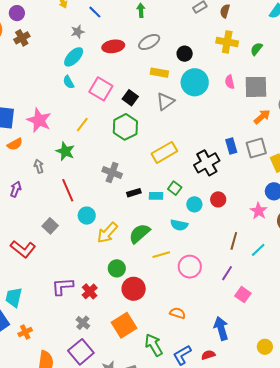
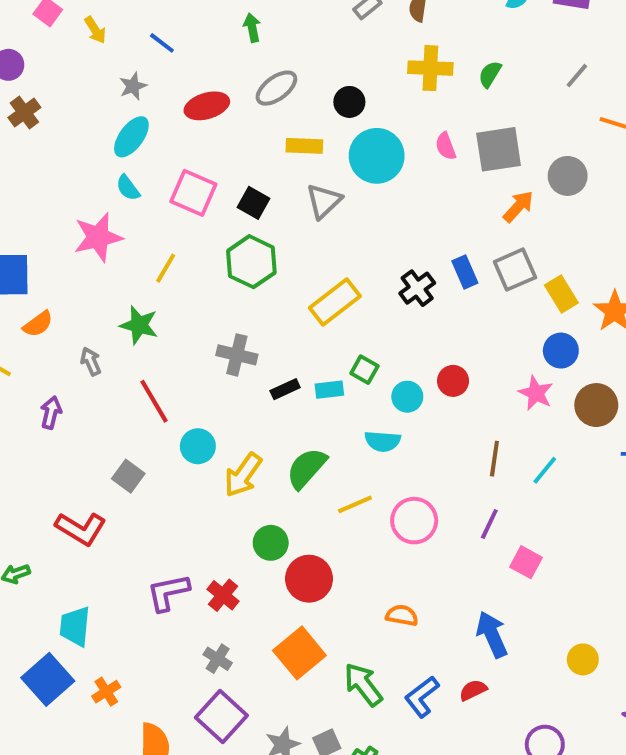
pink star: (39, 120) -> (98, 237), moved, turned -30
black cross: (207, 163) -> (417, 288), moved, size x0.7

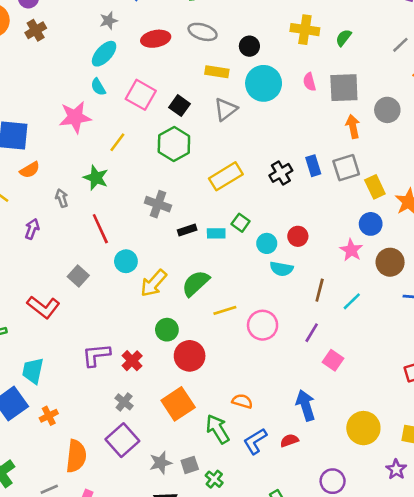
gray ellipse: (276, 88) -> (203, 32), turned 48
orange arrow: (518, 206) -> (353, 127), turned -60
cyan semicircle: (383, 441) -> (281, 269), moved
orange semicircle: (402, 615) -> (242, 401), moved
yellow circle: (583, 659) -> (363, 428), size x1.6

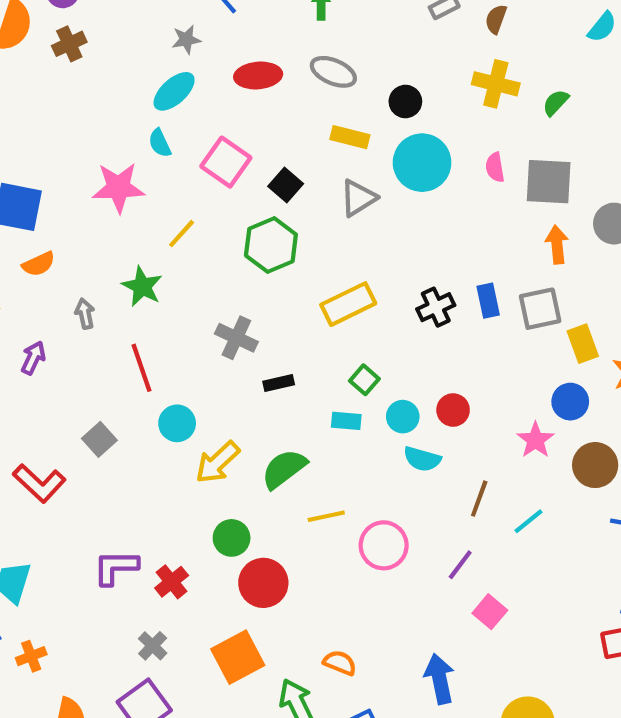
cyan rectangle: (216, 233) -> (346, 421), moved

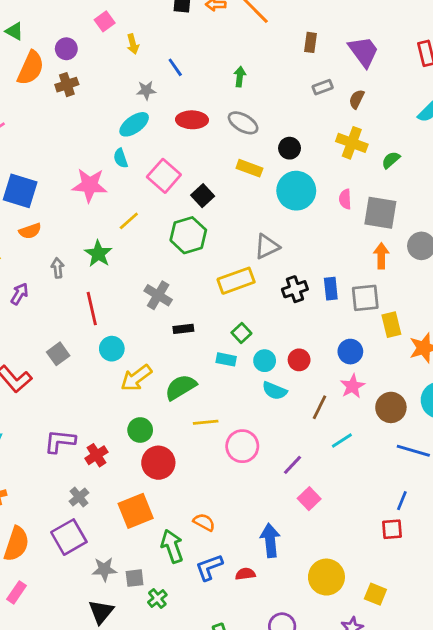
gray triangle: (358, 198) -> (267, 246), moved
blue circle: (570, 402) -> (350, 352), moved
brown line: (479, 499) -> (319, 407), moved

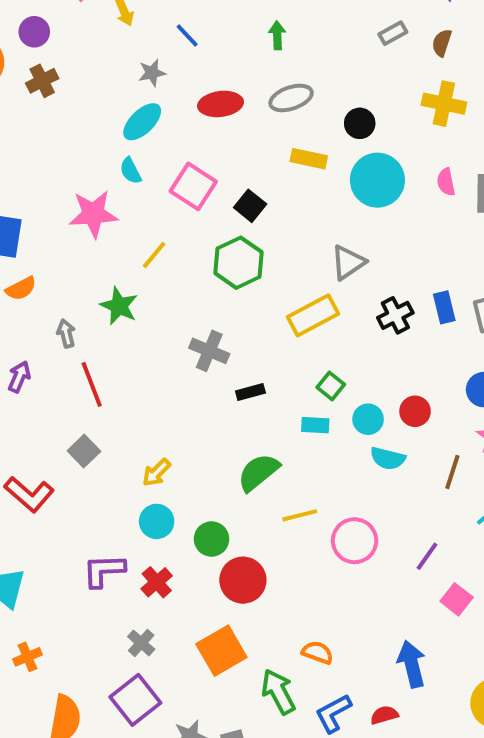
gray ellipse: (243, 123) -> (291, 98), turned -40
red line: (92, 309) -> (92, 384), moved
cyan circle: (112, 349) -> (157, 521), moved
yellow arrow: (136, 378) -> (157, 472), moved, size x0.7

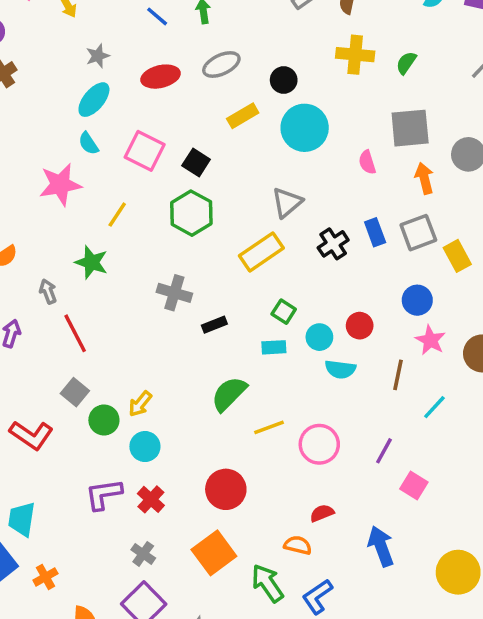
blue line: (187, 35) -> (157, 16), moved
yellow rectangle: (309, 159) -> (243, 116), turned -36
pink semicircle: (446, 182) -> (367, 162), moved
green circle: (211, 539) -> (104, 420), moved
red semicircle: (384, 715) -> (322, 513), moved

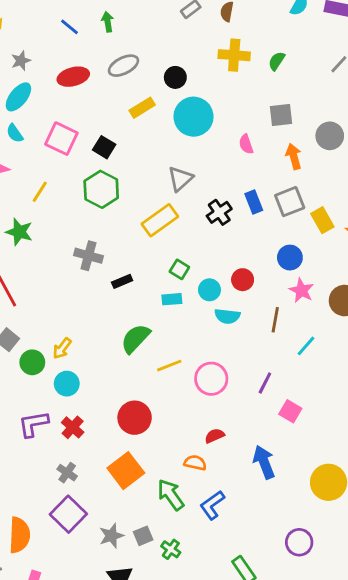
gray square: (410, 128) -> (281, 115), size x0.7

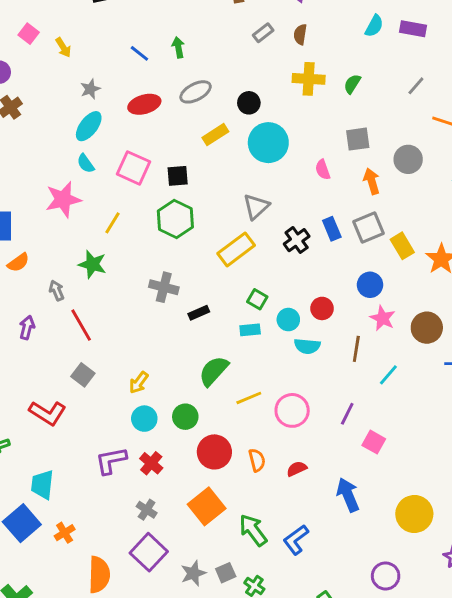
black square: (104, 147) -> (178, 176), turned -35
green circle: (32, 362) -> (185, 417), moved
orange semicircle: (195, 463) -> (257, 460), moved, turned 65

